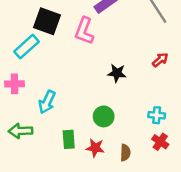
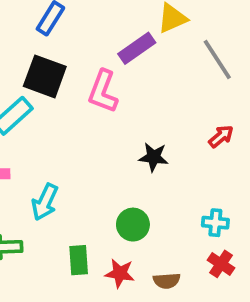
brown semicircle: (125, 153) -> (167, 281), turned 84

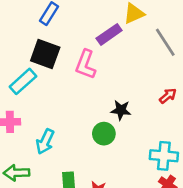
cyan cross: (215, 223) -> (164, 156), size x1.5
green circle: (133, 225) -> (104, 134), moved

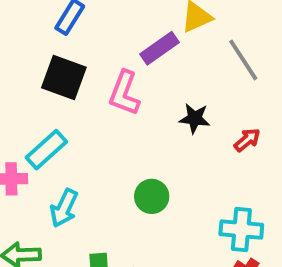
cyan rectangle: (23, 81) -> (46, 150), moved
black star: (121, 110) -> (195, 118), moved

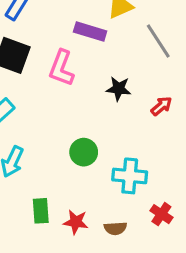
purple rectangle: (159, 48) -> (90, 32), turned 52
cyan cross: (241, 230) -> (130, 176), moved

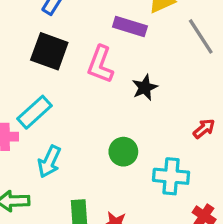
black star: (119, 89) -> (145, 87), moved, turned -30
red arrow: (161, 106) -> (204, 129), moved

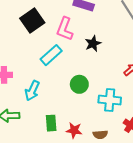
black square: (49, 51) -> (32, 20), turned 35
cyan rectangle: (34, 112) -> (51, 55), moved

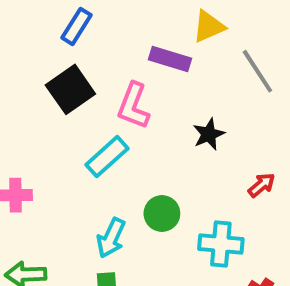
black star: (93, 43) -> (209, 134), moved
cyan arrow: (32, 91) -> (111, 238), moved

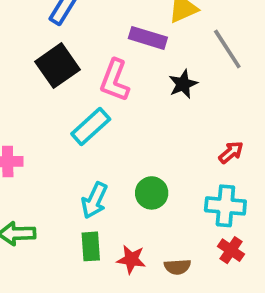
black star: (209, 134) -> (183, 84), moved
green circle: (162, 213) -> (152, 193), moved
cyan cross: (221, 244) -> (225, 206), moved

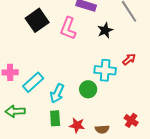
cyan rectangle: (91, 127) -> (33, 82), moved
red arrow: (231, 152) -> (129, 59), moved
cyan cross: (225, 206) -> (105, 70), moved

